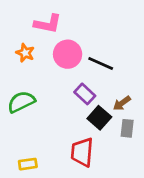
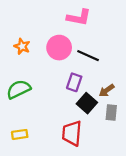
pink L-shape: (48, 24) -> (79, 17), moved
purple rectangle: (85, 94) -> (74, 82), turned 66
yellow rectangle: (28, 164) -> (20, 134), moved

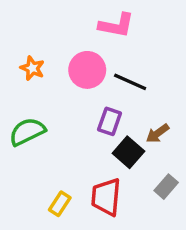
gray rectangle: (111, 112) -> (166, 187), moved, turned 35
yellow rectangle: (20, 134) -> (60, 204), moved, turned -49

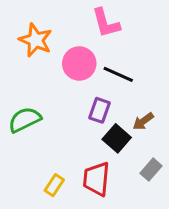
pink L-shape: (116, 25) -> (106, 23), turned 64
orange star: (32, 68) -> (36, 40), moved, size x1.5

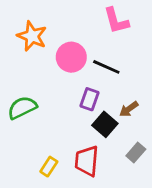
pink L-shape: (106, 23) -> (116, 21), moved

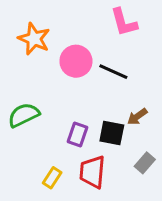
purple rectangle: (90, 99) -> (77, 134), moved
black square: (105, 124) -> (112, 133), turned -30

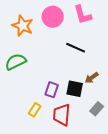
pink circle: (76, 61) -> (53, 17), moved
green semicircle: (24, 115) -> (16, 62), moved
yellow rectangle: (52, 178) -> (35, 110), moved

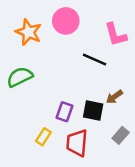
pink L-shape: (83, 15) -> (116, 35), moved

